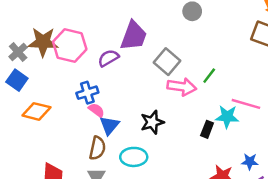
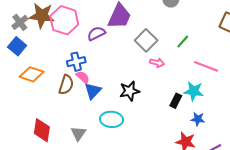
green line: (209, 76) -> (183, 42), moved
pink arrow: (182, 87) -> (157, 63), size x0.6
pink line: (246, 104) -> (206, 66), moved
brown semicircle: (97, 148) -> (66, 85), moved
blue star: (250, 162) -> (198, 119), moved

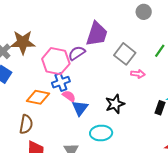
pink hexagon: (64, 20) -> (56, 61), moved
orange diamond: (32, 74) -> (38, 97), moved
brown semicircle: (66, 85) -> (26, 124), moved

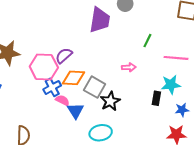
purple trapezoid: (97, 34) -> (100, 20), moved
gray square: (125, 54) -> (95, 87), moved
orange diamond: (38, 97) -> (73, 78), moved

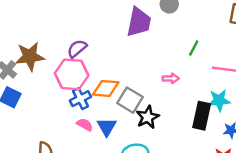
purple semicircle: (64, 56) -> (77, 49), moved
black rectangle: (156, 98) -> (202, 116), size x1.6
pink semicircle: (62, 100) -> (85, 125), moved

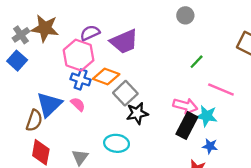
purple trapezoid: (139, 22) -> (124, 41), moved, turned 40
pink arrow: (171, 78) -> (185, 106), moved, size x1.5
blue cross: (80, 99) -> (81, 79), turned 30
blue triangle: (107, 127) -> (49, 104), moved, size x1.4

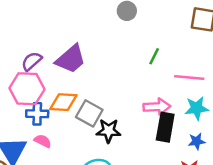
black star: (137, 113) -> (109, 131), turned 30
cyan star: (207, 116) -> (197, 108), moved

